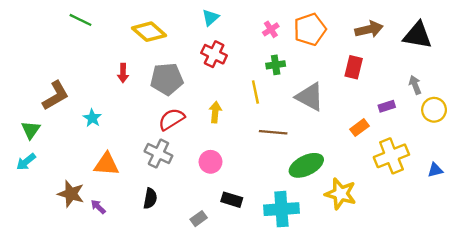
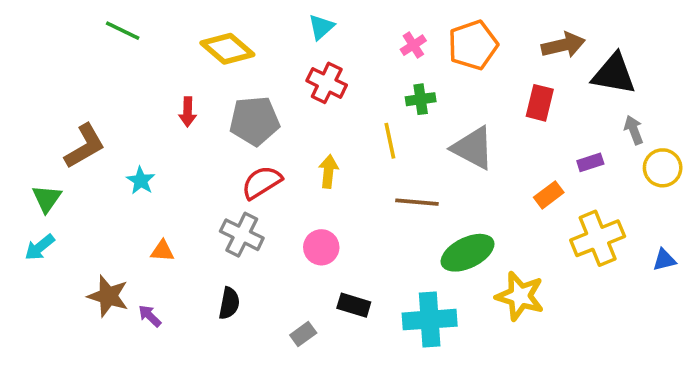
black triangle: (417, 35) -> (614, 74), moved
orange triangle: (106, 164) -> (162, 251), size x0.6

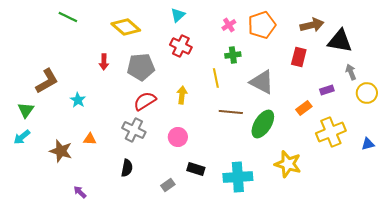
green ellipse: (468, 253) -> (263, 124), moved, turned -32
brown star: (108, 296) -> (61, 151), moved
purple arrow: (150, 316) -> (80, 192), moved

